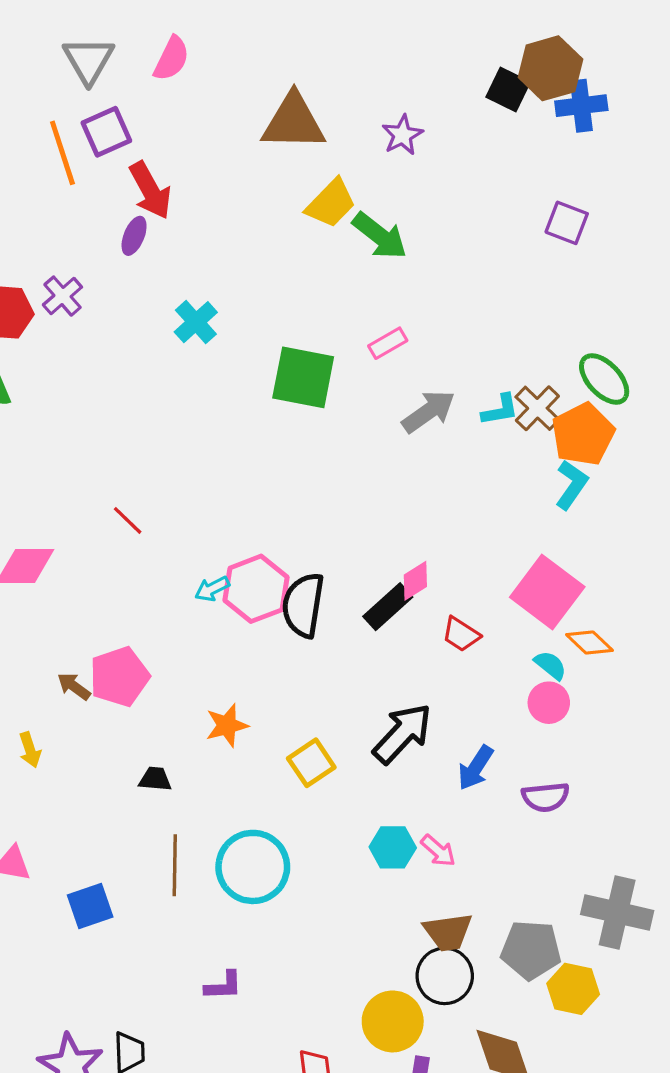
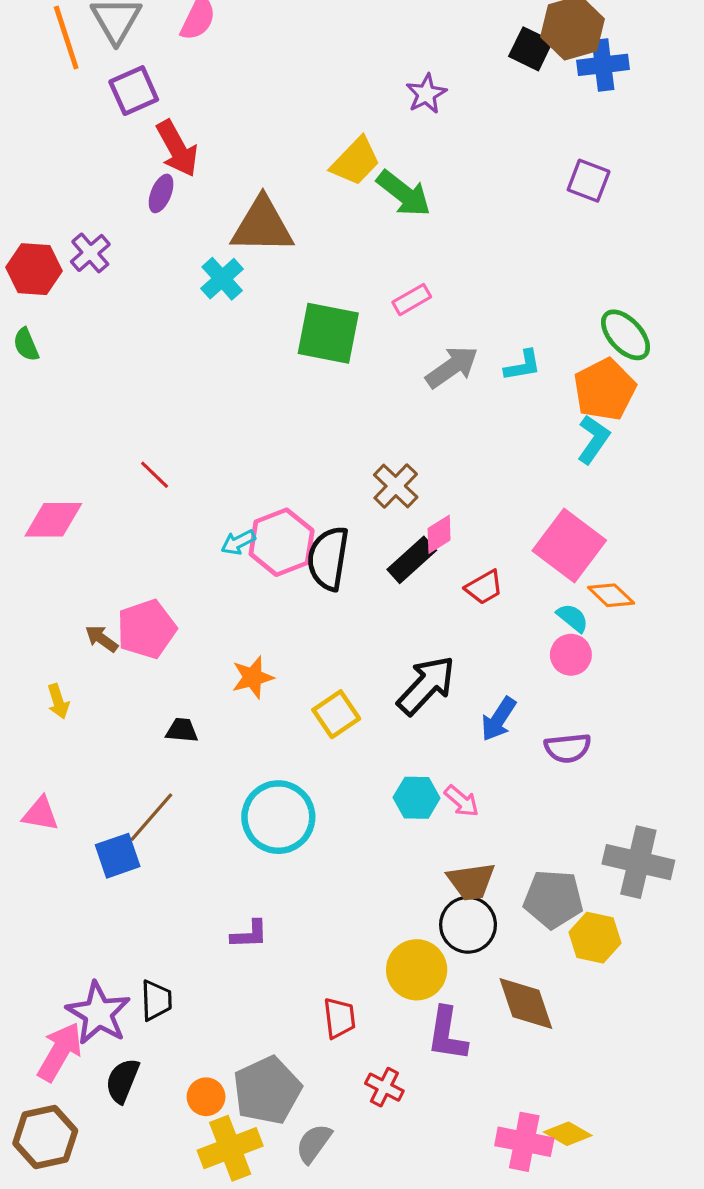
brown triangle: (293, 122) -> (262, 226), moved
orange line: (62, 153) -> (66, 38), moved
brown cross: (537, 408) -> (396, 486), moved
red trapezoid: (461, 634) -> (484, 587), turned -63
brown line: (175, 865) -> (151, 817), moved, turned 40

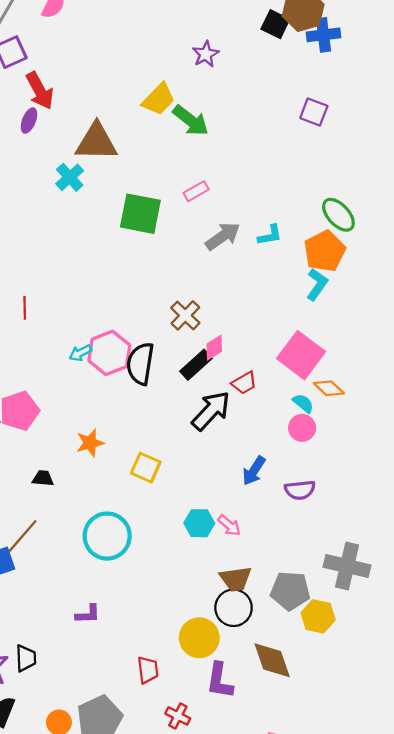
red line: (155, 475) -> (25, 308), turned 45
black arrow: (426, 685) -> (211, 411), moved
yellow square: (336, 714) -> (146, 468), turned -32

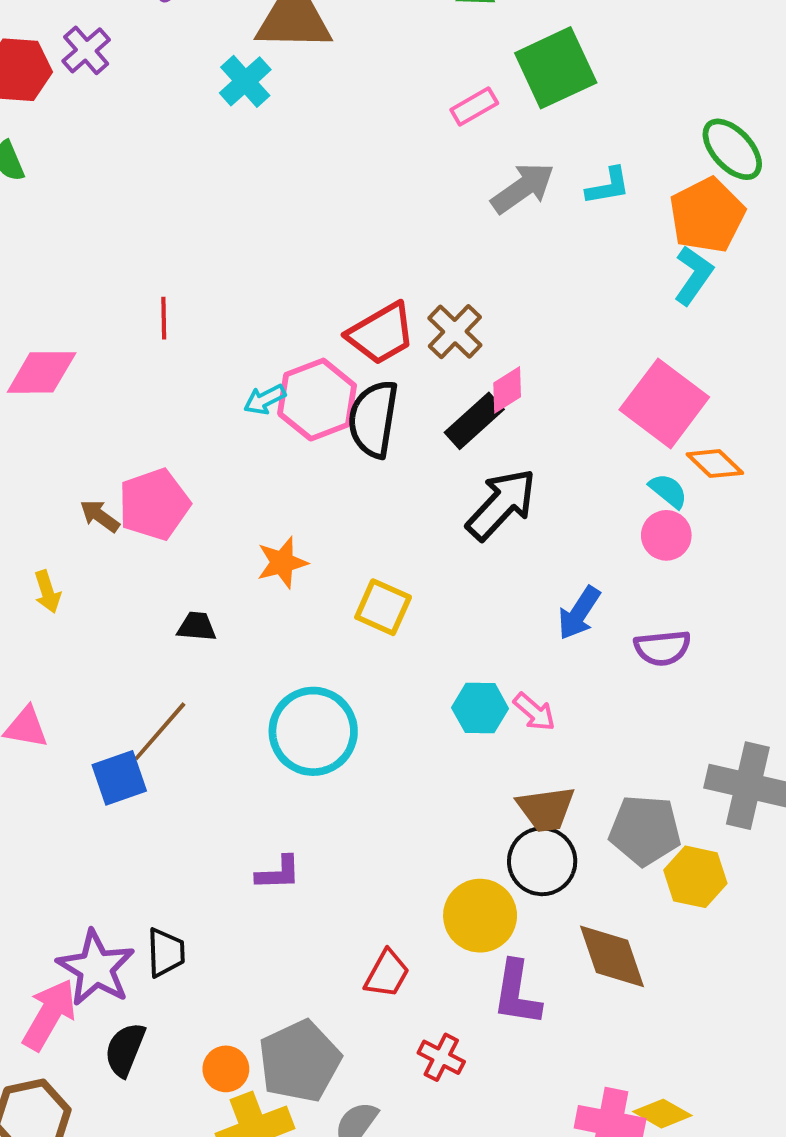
green square: (140, 214) -> (556, 68), moved, turned -36
red trapezoid: (244, 383) -> (381, 334), moved, size x1.5
red trapezoid: (148, 670) -> (387, 974), turned 36

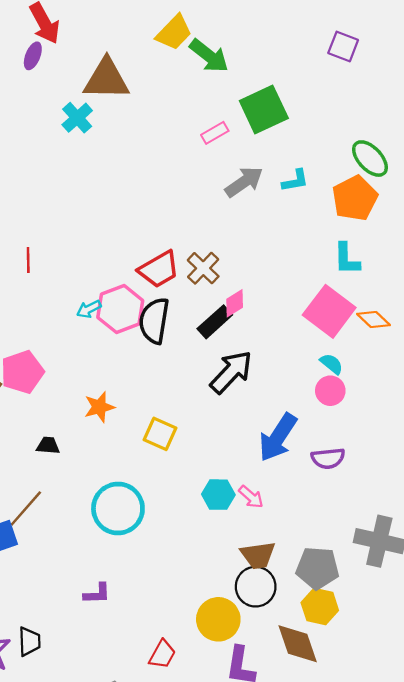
cyan L-shape: (693, 275) -> (347, 259), moved, turned 144
orange diamond: (715, 464) -> (373, 320), moved
blue arrow: (579, 613) -> (278, 437), size x1.5
yellow hexagon: (695, 877) -> (320, 606), moved

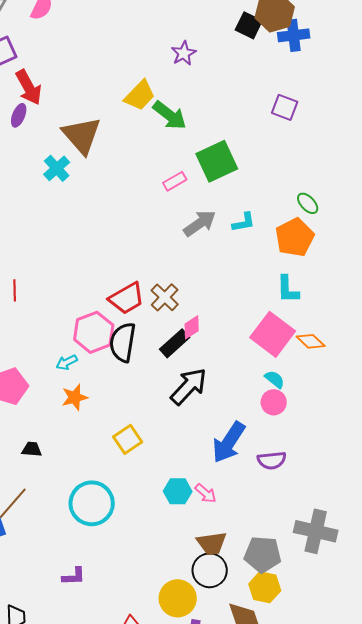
brown triangle: (106, 79) -> (82, 135), turned 48
green ellipse: (370, 159) -> (308, 203), size x0.7
cyan arrow: (89, 309) -> (67, 362), moved
orange star: (99, 407) -> (75, 397), moved
yellow square: (160, 434) -> (128, 439), turned 32

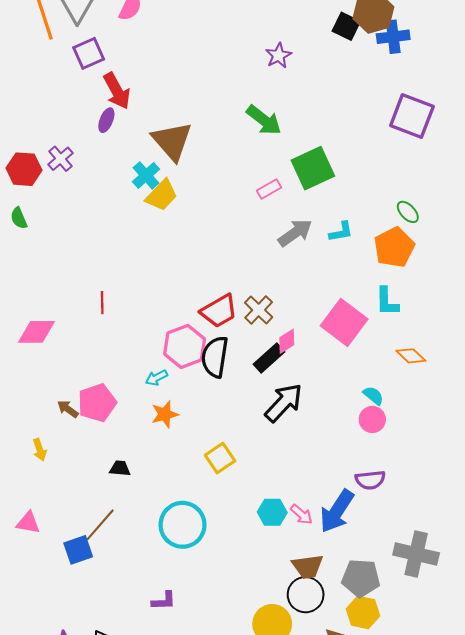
yellow trapezoid: (140, 95) -> (162, 195), moved
purple square: (285, 107) -> (412, 116), moved, size x1.6
pink square: (273, 334) -> (344, 322), moved
blue arrow: (229, 442) -> (337, 511), moved

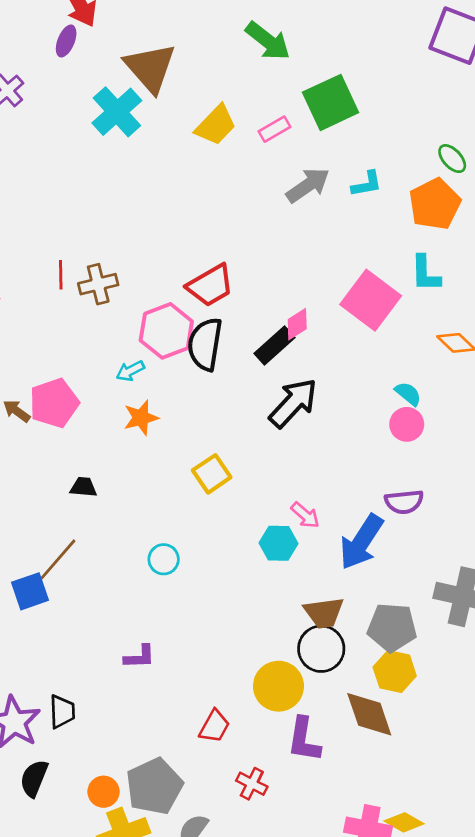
cyan cross: (146, 175) -> (117, 112), size x1.4
yellow trapezoid: (162, 195) -> (216, 125), moved
brown cross: (259, 310) -> (98, 284), moved, turned 32
pink arrow: (301, 514) -> (305, 515), moved
cyan circle: (183, 525) -> (164, 559), size x0.5

